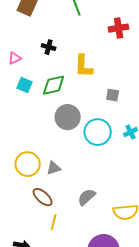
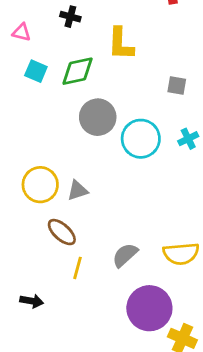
pink triangle: (15, 58) -> (22, 32), turned 40
gray square: (113, 95) -> (177, 86), moved
gray semicircle: (87, 197) -> (125, 255), moved

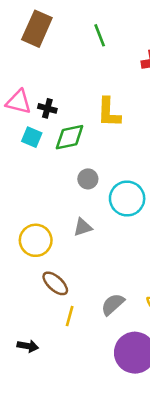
black cross: (70, 17) -> (47, 108), moved
pink triangle: (22, 32) -> (19, 102), size x1.5
gray circle: (98, 117) -> (88, 179), size x0.6
gray triangle: (78, 190) -> (83, 227), moved

